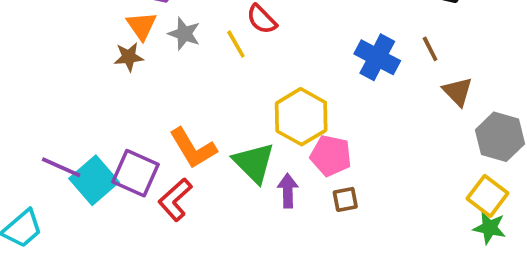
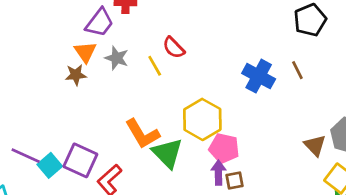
brown triangle: (458, 92) -> (315, 145), moved
orange L-shape: (193, 148) -> (142, 134), moved
cyan square: (94, 180) -> (50, 165), size x0.7
purple arrow: (288, 191) -> (218, 173), moved

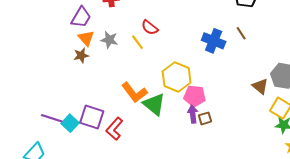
purple trapezoid: (100, 23) -> (81, 17), moved

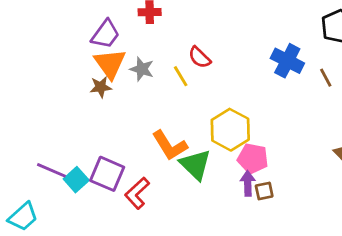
orange triangle: (86, 38) -> (110, 64), size x1.4
blue cross: (214, 41) -> (287, 61), moved

